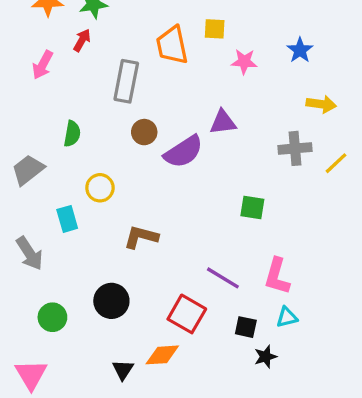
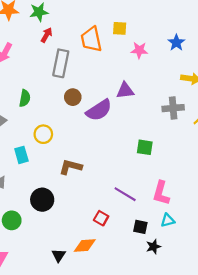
red arrow: (82, 40) -> (47, 35), moved
black circle: (111, 301) -> (42, 200), moved
red square: (187, 314) -> (101, 218), size x0.6

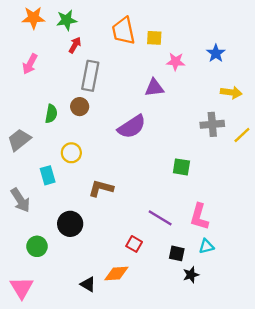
orange trapezoid: (91, 39) -> (123, 31), moved
purple triangle: (125, 91) -> (154, 88), moved
brown circle: (73, 97) -> (80, 107), moved
black triangle: (59, 255) -> (88, 284), turned -32

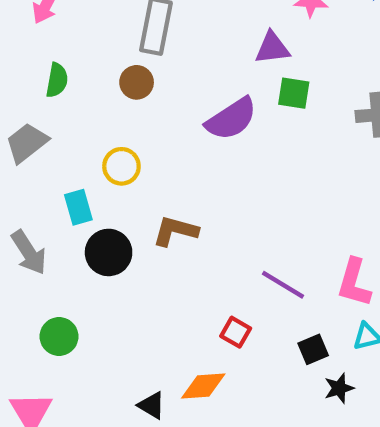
green semicircle: (51, 114) -> (57, 80), moved
green square: (181, 167) -> (294, 93), moved
black circle: (70, 224) -> (109, 252), moved
black square: (177, 253) -> (313, 349), turned -35

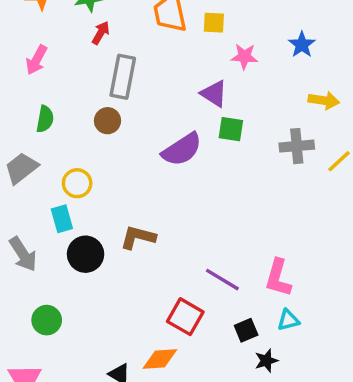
purple triangle: (272, 48) -> (214, 94), turned 40
yellow circle: (121, 166) -> (77, 183), moved
red square: (236, 332) -> (185, 317), size x1.5

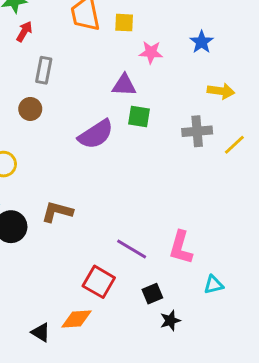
gray rectangle: (123, 77) -> (44, 70), size x0.7
purple triangle: (214, 94) -> (124, 85), turned -30
cyan triangle: (288, 320) -> (214, 285), moved

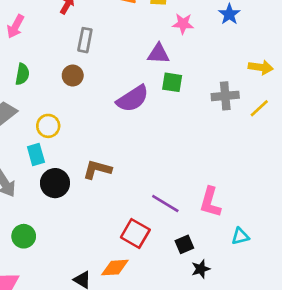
yellow arrow: (221, 91) -> (261, 67), moved

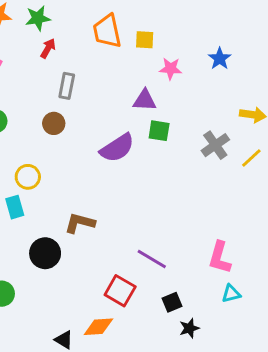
gray cross: (225, 96) -> (215, 145), turned -30
black circle: (55, 183) -> (45, 253), moved
pink L-shape: (210, 202) -> (220, 258), moved

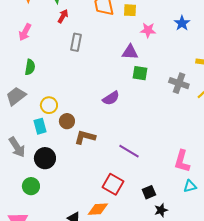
brown circle: (54, 123) -> (67, 121), moved
gray cross: (215, 145) -> (179, 83), turned -36
purple semicircle: (117, 148) -> (111, 98), moved, size x0.7
black circle: (45, 253) -> (45, 158), moved
purple line: (152, 259) -> (129, 151), moved

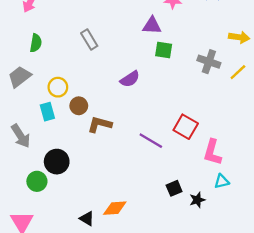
gray rectangle: (76, 42) -> (89, 40), moved, turned -42
black circle: (45, 158) -> (57, 162), moved
red square: (113, 184) -> (186, 127), moved
black star: (161, 210) -> (197, 200), moved

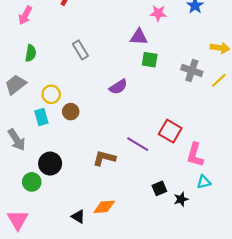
brown L-shape: (100, 124) -> (104, 158), moved

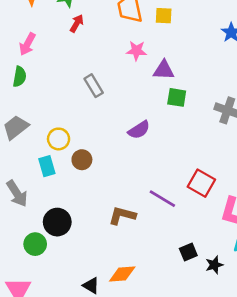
pink star: (158, 13) -> (136, 51), moved
green semicircle: (31, 53) -> (20, 77), moved

